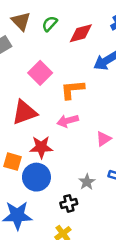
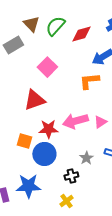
green semicircle: (50, 24) -> (55, 26), size x1.5
orange L-shape: (72, 90) -> (89, 81), moved
pink arrow: (68, 121) -> (75, 121), moved, size x1.4

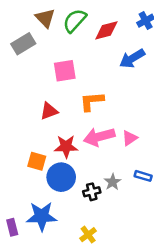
pink square: (47, 67) -> (65, 71), turned 36
orange L-shape: (89, 81) -> (92, 101), moved
red triangle: (34, 100) -> (49, 111), size x0.7
black cross: (71, 176) -> (92, 192), moved

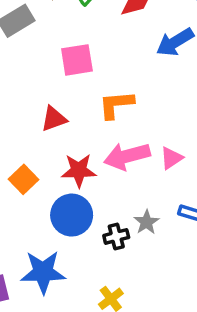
orange square: (37, 161) -> (23, 179), moved, turned 30

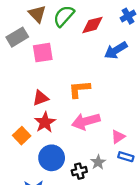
pink square: (77, 60) -> (43, 53), moved
pink triangle: (171, 158) -> (118, 137), moved
red star: (79, 170) -> (45, 122), moved, turned -30

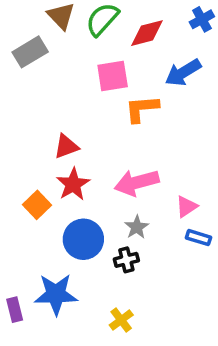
pink square: (43, 53) -> (113, 76), moved
orange L-shape: (79, 89) -> (142, 109), moved
gray star: (98, 162) -> (137, 227), moved

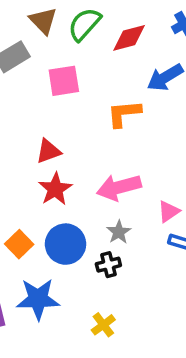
pink square: (113, 76) -> (64, 81), moved
orange square: (37, 205) -> (19, 244), moved

